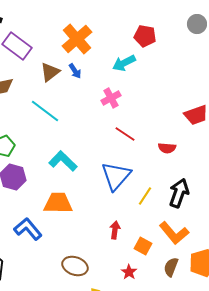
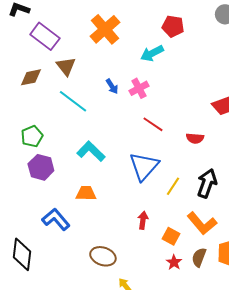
blue arrow: (75, 71) -> (112, 86), moved
brown triangle: (50, 72) -> (66, 66), moved, turned -30
orange trapezoid: (58, 203) -> (86, 193), size x0.7
red star: (129, 272) -> (174, 262), moved

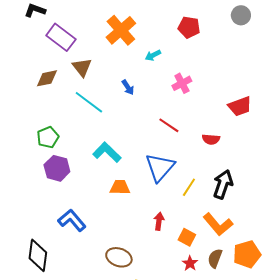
cyan arrow: (152, 53) -> (153, 55), moved, size x0.7
pink cross: (139, 88) -> (182, 83), moved
orange trapezoid: (86, 193) -> (120, 187), moved

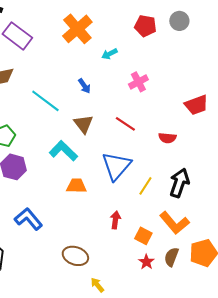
gray circle: (241, 15) -> (179, 21), moved
brown triangle: (82, 67) -> (83, 124), moved

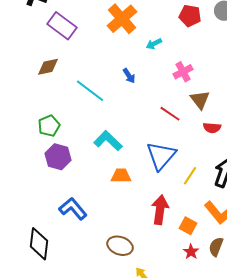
brown triangle: (83, 124) -> (200, 100), moved
red arrow: (115, 220) -> (160, 210), size x1.6

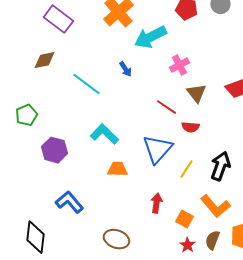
cyan arrow: (154, 44) -> (150, 37), size x2.0
green pentagon: (49, 126) -> (26, 115), moved
red semicircle: (212, 128) -> (190, 127), moved
red arrow: (160, 210) -> (156, 203), size x0.7

